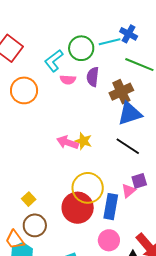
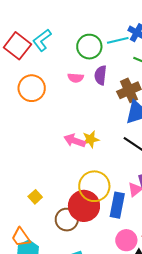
cyan L-shape: (54, 61) -> (42, 40), moved
yellow star: (83, 141) -> (91, 139), turned -30
brown circle: (35, 225) -> (67, 220), moved
pink circle: (109, 240) -> (126, 240), moved

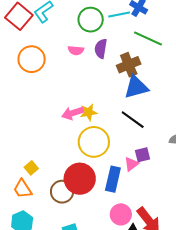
pink arrow: (75, 141) -> (73, 113), turned -40
yellow circle: (94, 186) -> (94, 142), moved
orange trapezoid: (21, 237) -> (22, 189), moved

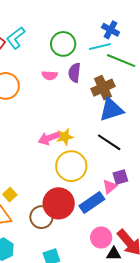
cyan line: (119, 14) -> (100, 47), moved
blue rectangle: (113, 179) -> (92, 202), turned 45

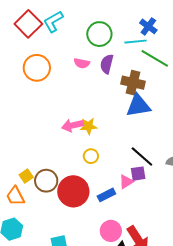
brown cross: (103, 88) -> (133, 83), turned 30
black line: (109, 142) -> (142, 157), moved
yellow circle: (71, 166) -> (91, 156), size x0.5
blue rectangle: (92, 202) -> (106, 195), size x0.7
brown circle: (41, 217) -> (46, 181), moved

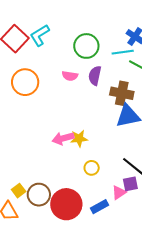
yellow circle: (91, 156) -> (92, 168), moved

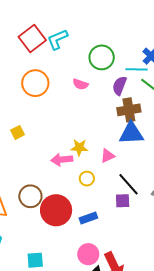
purple semicircle: (95, 76) -> (120, 86), moved
brown cross: (122, 93) -> (129, 110), turned -30
pink arrow: (63, 138) -> (62, 160), moved
yellow square: (19, 191) -> (18, 132), moved
pink triangle: (119, 193) -> (108, 156), moved

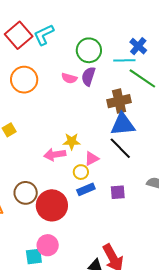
purple semicircle: (120, 86) -> (88, 76), moved
pink triangle: (108, 156) -> (92, 159), moved
black line: (128, 184) -> (120, 148), moved
blue rectangle: (88, 218) -> (86, 189), moved
pink circle: (88, 254) -> (48, 245), moved

